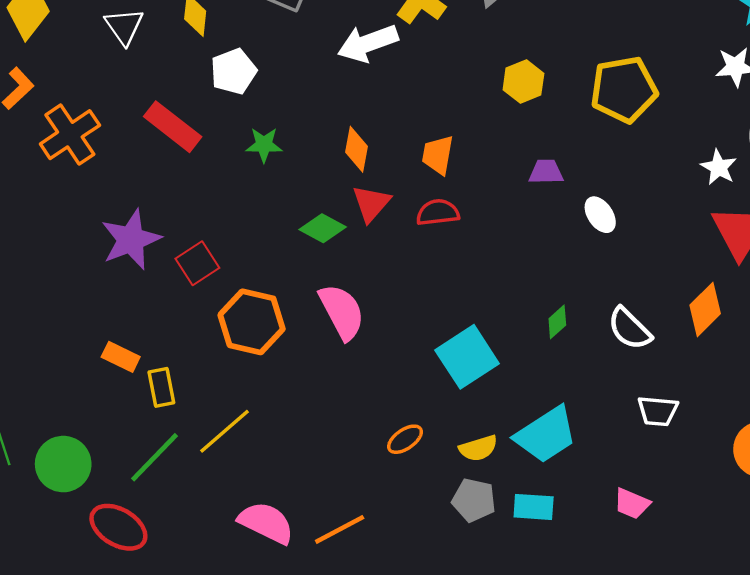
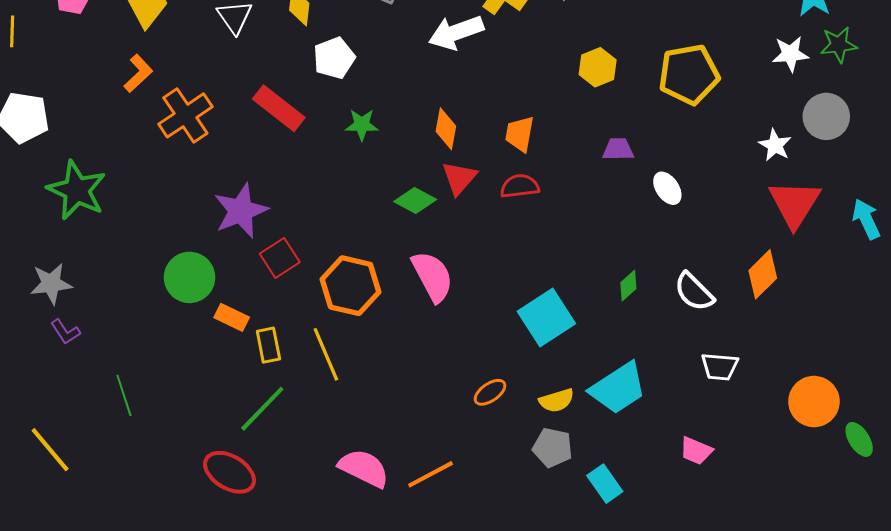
red square: (197, 263) -> (280, 258), moved
yellow line: (224, 431) -> (326, 354), moved, turned -72
green circle: (63, 464) -> (190, 277), moved
cyan rectangle: (534, 507) -> (605, 484), moved, turned 51

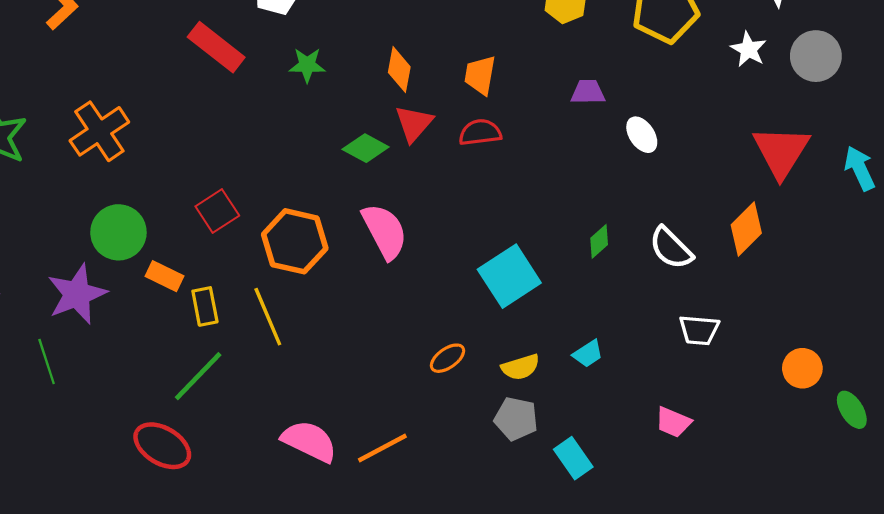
orange cross: (185, 115) -> (99, 131), moved
white star: (775, 145) -> (748, 49), moved
purple star: (241, 211) -> (77, 294), moved
cyan trapezoid: (618, 388) -> (588, 354), size x0.5
orange circle: (814, 402) -> (802, 368), size x0.7

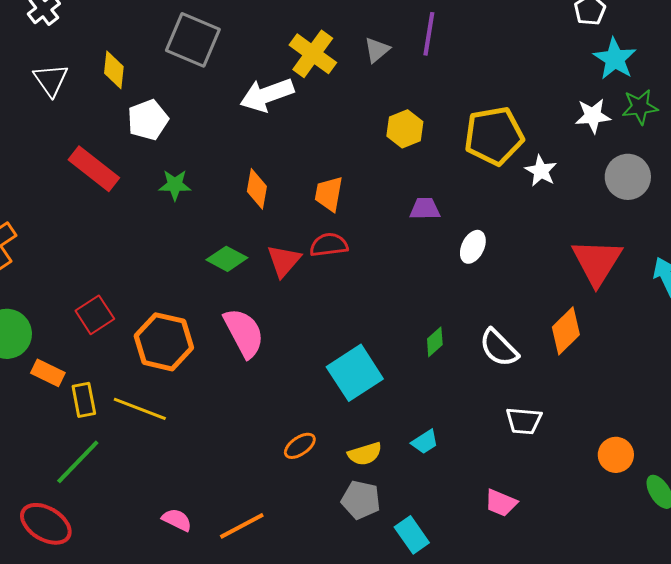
white star: (748, 49) -> (541, 171), moved
red triangle: (414, 123) -> (284, 261), moved
white ellipse: (642, 135) -> (473, 247), turned 60
yellow line: (268, 317) -> (140, 409), turned -46
pink semicircle: (309, 441) -> (177, 520), size x0.6

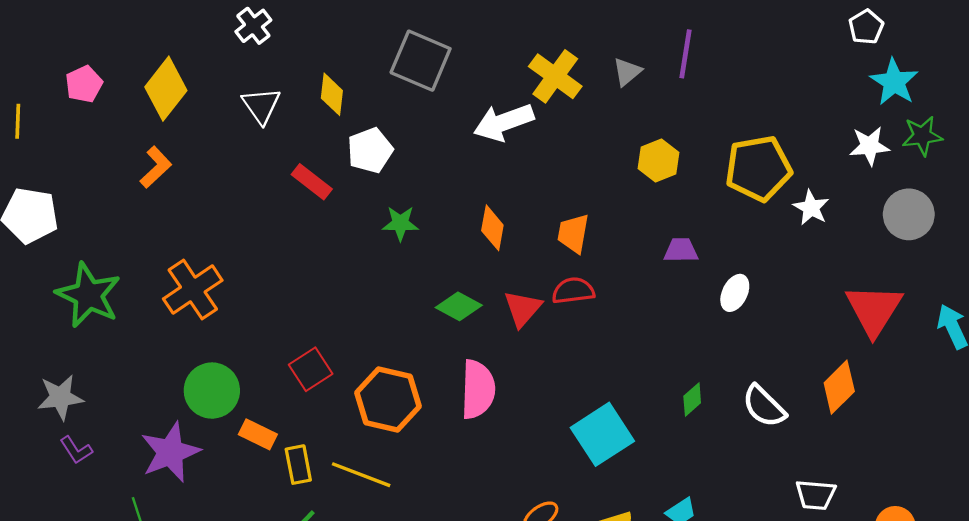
red rectangle: (94, 169) -> (312, 182), moved, size x0.7
pink semicircle: (244, 333) -> (478, 389), turned 30
white trapezoid: (524, 421) -> (816, 495), moved

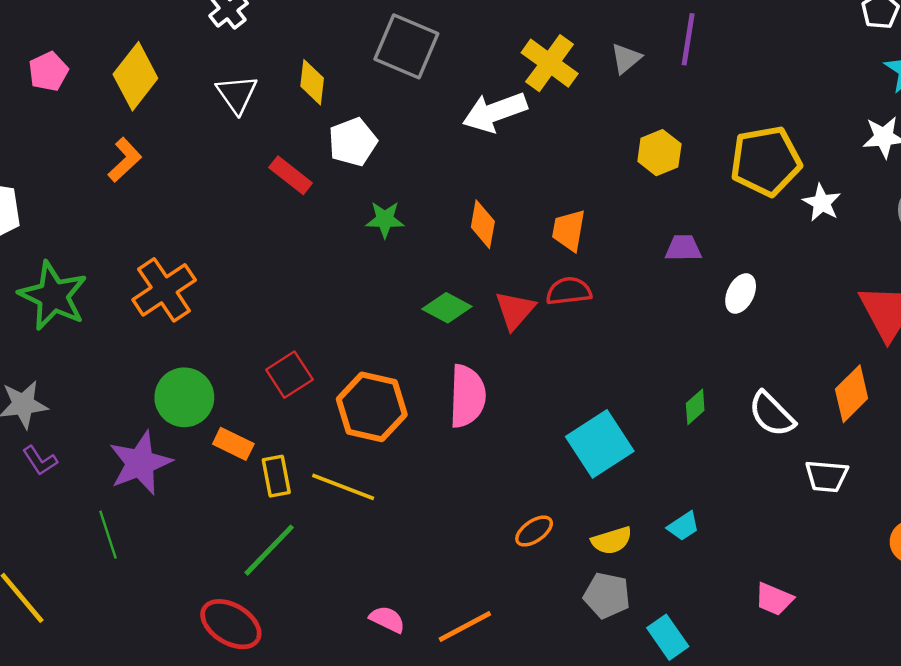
white trapezoid: (816, 495) -> (827, 476), moved

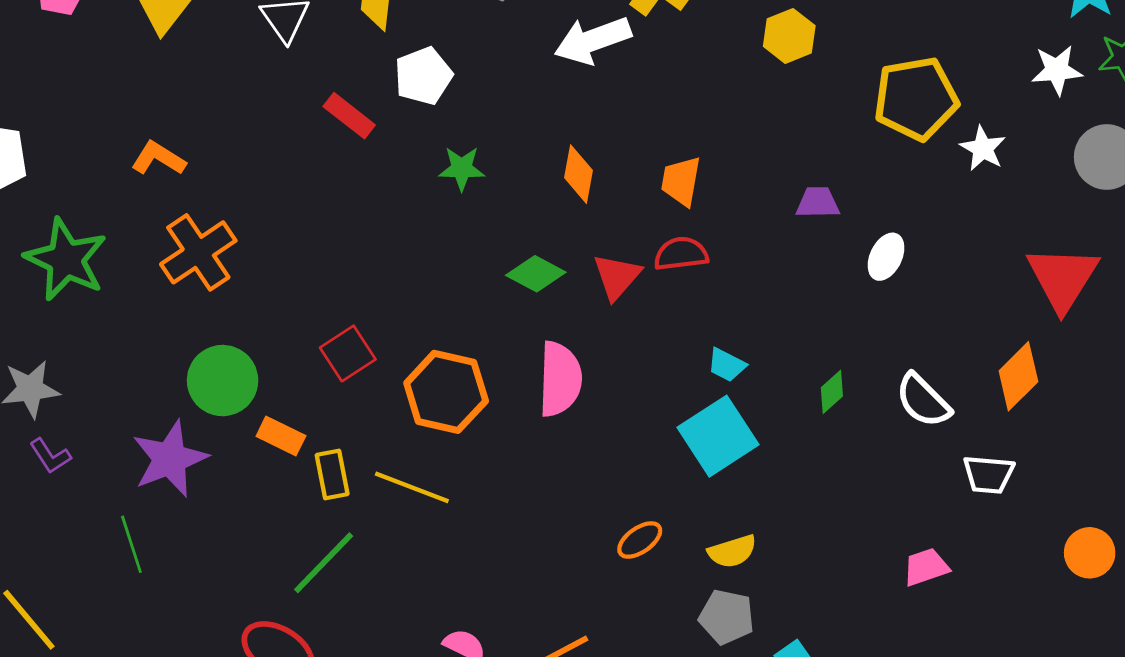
yellow hexagon: (659, 153) -> (789, 36), moved
orange L-shape: (125, 160) -> (158, 158), moved, turned -105
cyan trapezoid: (683, 526) -> (727, 365), moved, turned 60
pink trapezoid: (774, 599) -> (926, 567), moved, turned 138

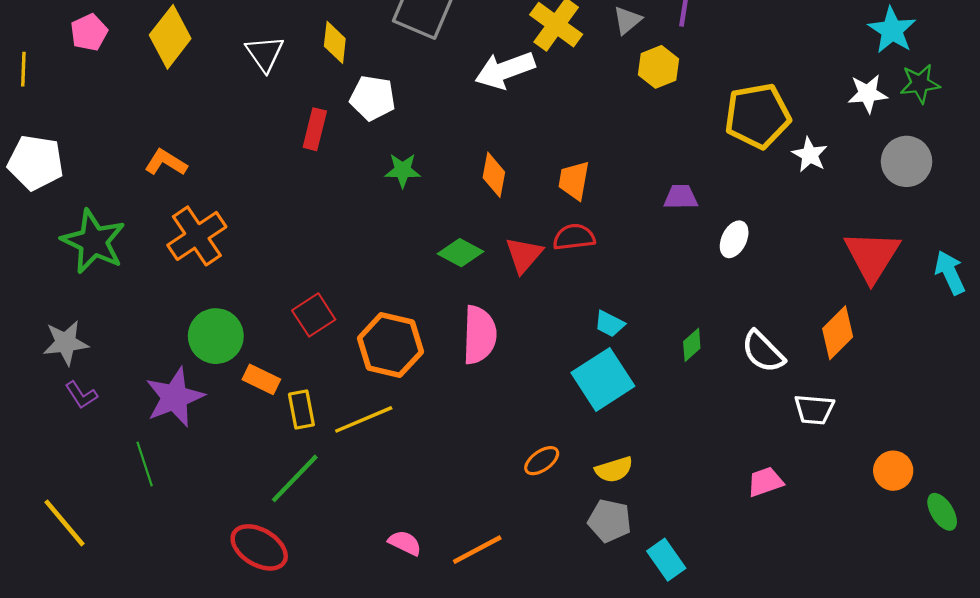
white pentagon: (423, 76) -> (373, 98), turned 30
red rectangle: (349, 116) -> (315, 129), turned 66
yellow line: (412, 487) -> (364, 419), turned -44

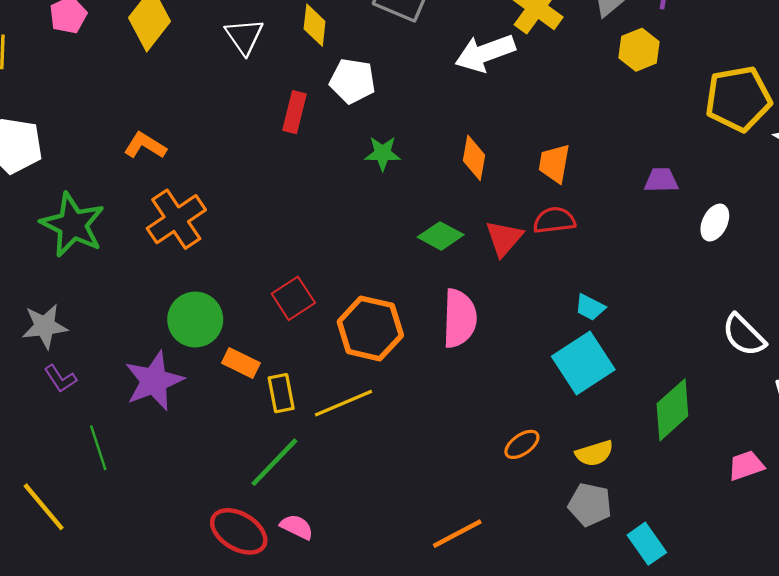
green diamond: (692, 345) -> (672, 410), moved, size x1.8
green line: (145, 464) -> (98, 448), moved
pink semicircle: (405, 543) -> (297, 527), moved

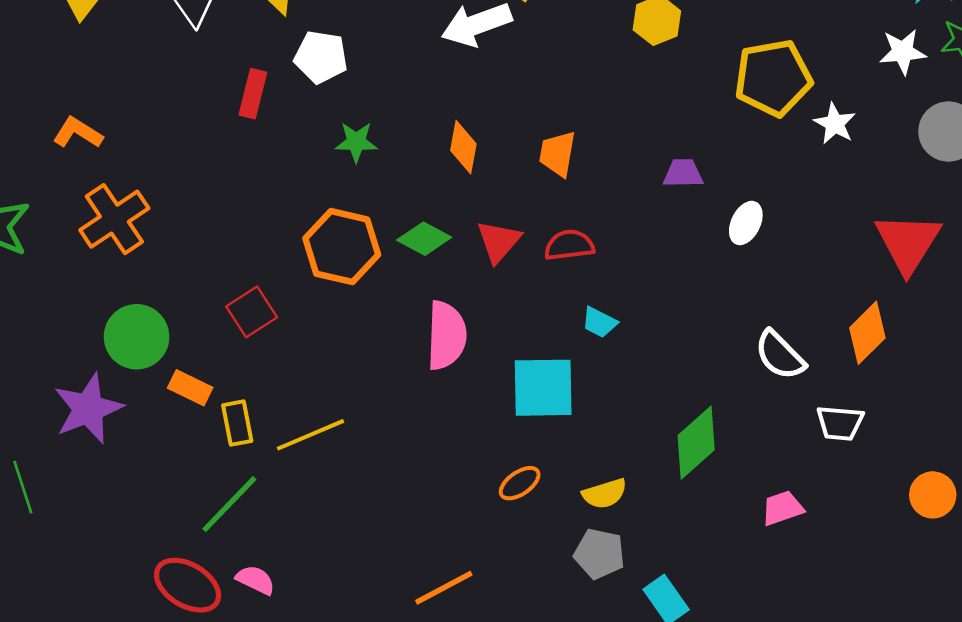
red semicircle: (554, 220) -> (569, 245), moved
orange hexagon: (370, 328) -> (342, 247), moved
cyan square: (583, 363) -> (543, 388), moved, turned 32

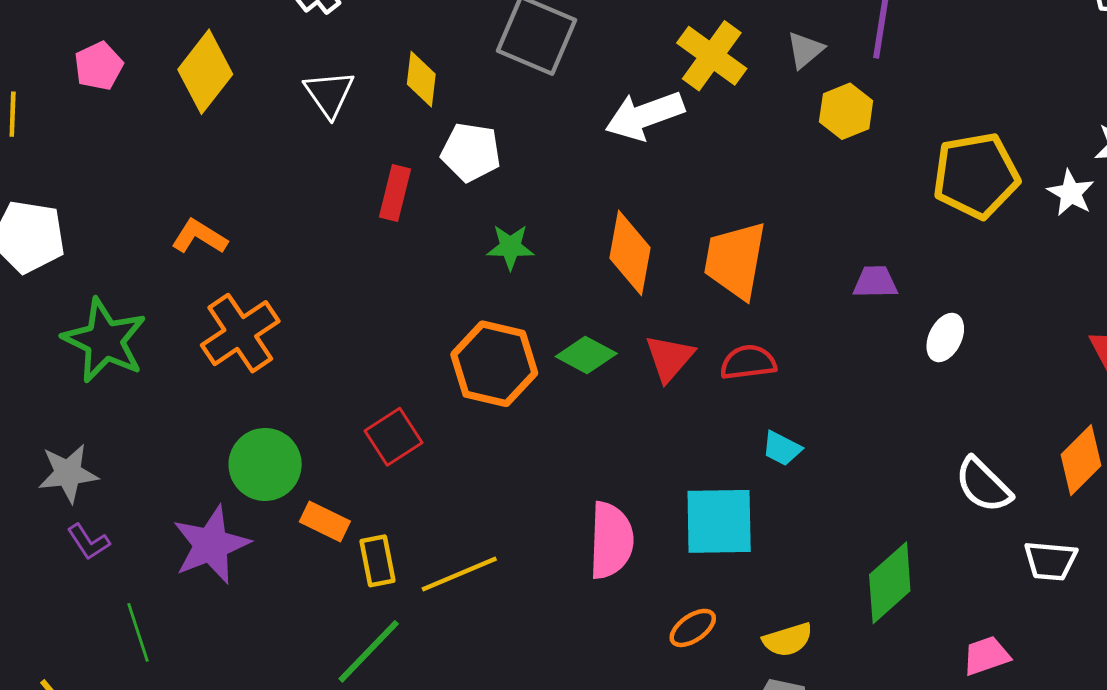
white star: (835, 124) -> (1071, 193), moved
orange diamond: (463, 147) -> (630, 253), size x1.4
orange trapezoid: (558, 154) -> (735, 260), size x1.5
pink semicircle: (446, 335) -> (611, 540), moved

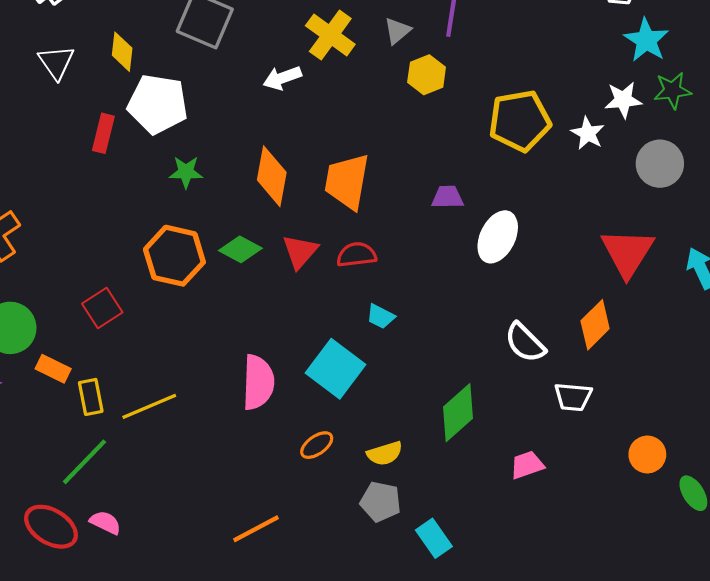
white arrow: (645, 116) -> (282, 78), size x0.7
white pentagon: (471, 152) -> (158, 104), size x1.4
white ellipse: (945, 337) -> (498, 237), size x1.5
cyan square: (719, 521) -> (336, 369), turned 38

